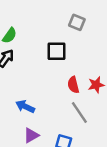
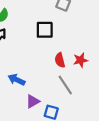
purple triangle: (31, 135) -> (33, 101), moved

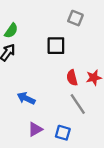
purple triangle: (33, 101) -> (35, 129), moved

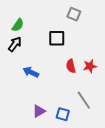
blue arrow: (26, 98) -> (31, 72), moved
gray line: (78, 104) -> (84, 100), moved

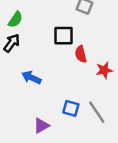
red semicircle: (71, 66) -> (81, 54), moved
blue square: (63, 114) -> (71, 108), moved

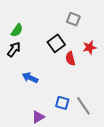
black square: (63, 36) -> (56, 43), turned -36
red star: (104, 70) -> (90, 47), moved

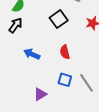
red semicircle: (70, 58) -> (65, 52), moved

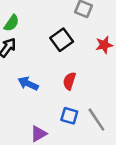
red semicircle: (65, 52) -> (69, 81), turned 32

